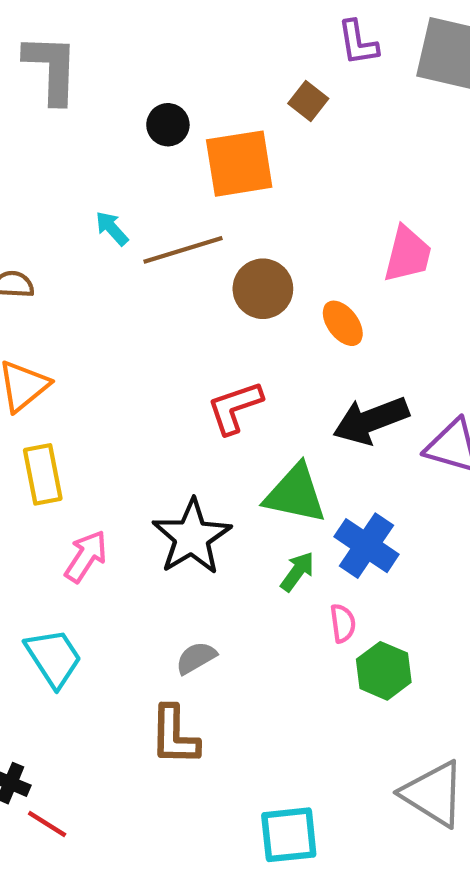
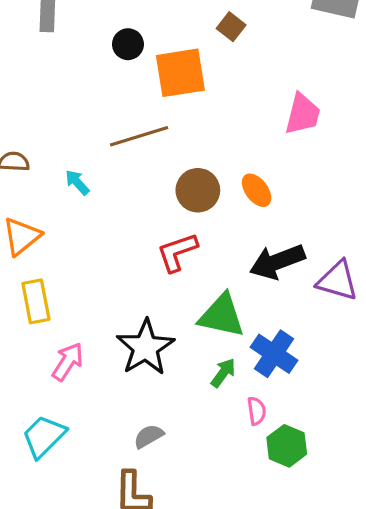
cyan arrow: (112, 228) -> (77, 182), moved
pink trapezoid: (408, 254) -> (303, 114), moved
brown circle: (263, 289) -> (198, 190), moved
cyan trapezoid: (54, 658) -> (44, 436), turned -102

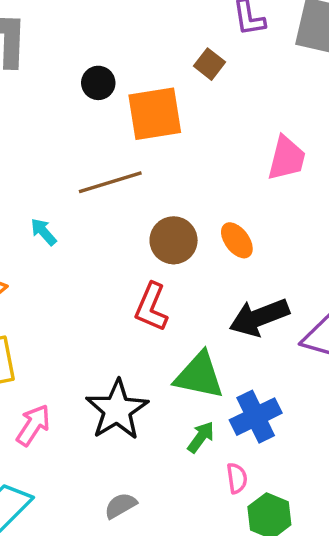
red L-shape: (177, 252) -> (151, 307), turned -48
blue cross: (274, 354) -> (256, 417), turned 30

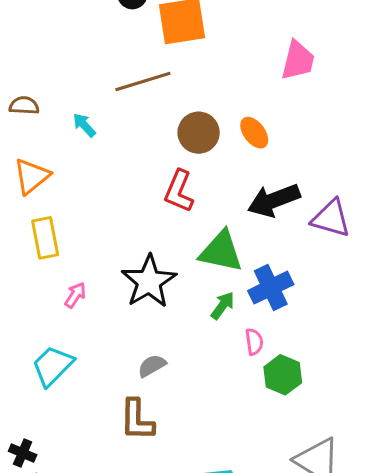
pink arrow: (33, 425) -> (75, 295), size x0.7

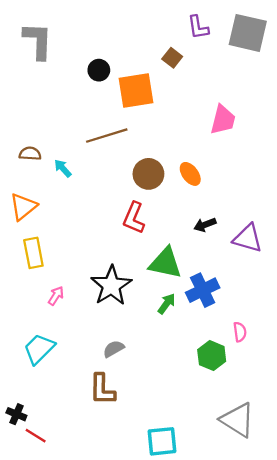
brown semicircle: (24, 106) -> (30, 154), moved
black arrow: (274, 200) -> (205, 225), size x0.6
pink semicircle: (254, 342) -> (240, 332), moved

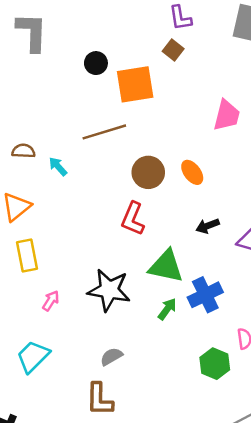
purple L-shape: (198, 27) -> (180, 18), moved
black star: (111, 286) -> (109, 290), turned -30

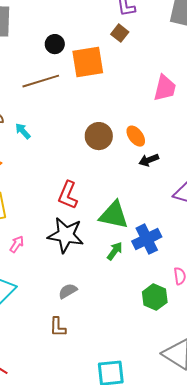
brown line: (104, 132) -> (41, 81), moved
red L-shape: (133, 219) -> (68, 195), moved
black arrow: (208, 226) -> (149, 160), moved
brown L-shape: (100, 399) -> (58, 327), size x0.7

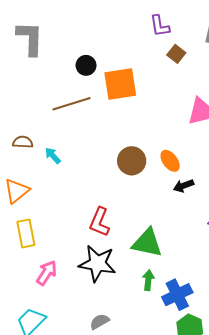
brown square: (120, 33) -> (176, 54), moved
blue cross: (147, 239) -> (177, 295), moved
pink arrow: (17, 244) -> (47, 273), size x1.4
green arrow: (115, 251) -> (148, 280), turned -30

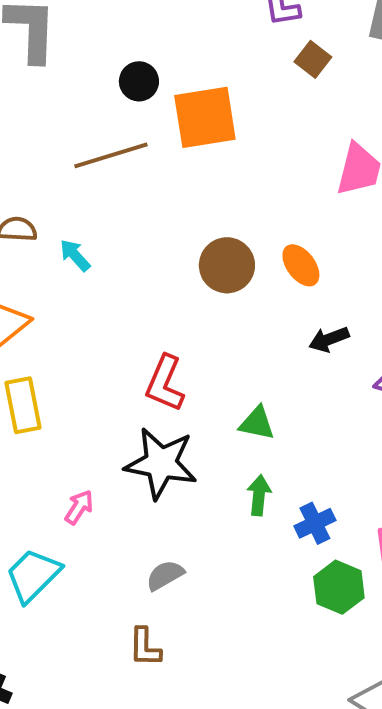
black arrow: (184, 186) -> (329, 339), moved
green triangle: (147, 243) -> (257, 423), size x0.6
pink arrow: (47, 273) -> (79, 507), moved, size x0.7
blue cross: (177, 295) -> (315, 523), size x0.7

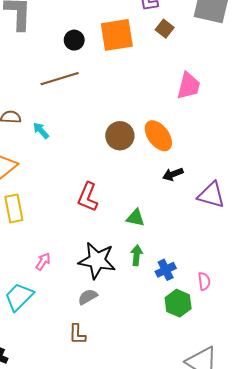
orange square: (205, 117) -> (117, 35), moved
orange ellipse: (301, 265) -> (158, 136), size x1.4
black star: (161, 463) -> (97, 260), moved

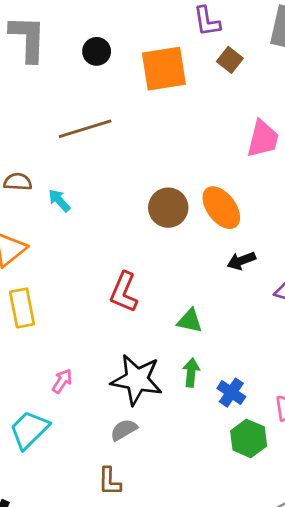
black circle: (74, 40) -> (97, 51), moved
blue cross: (166, 270) -> (231, 393), turned -30

